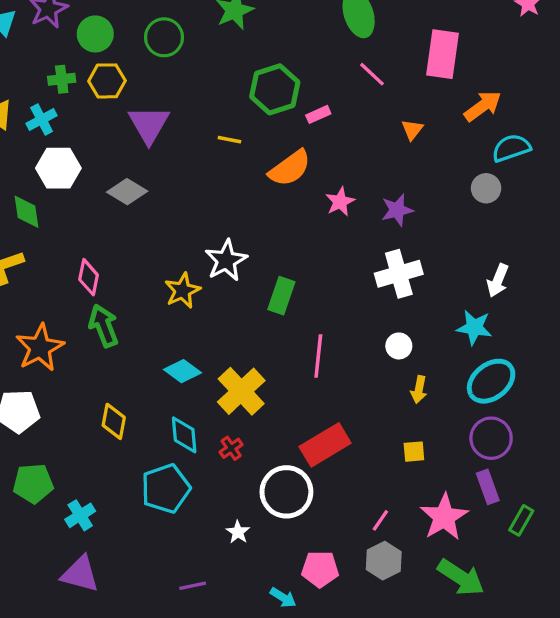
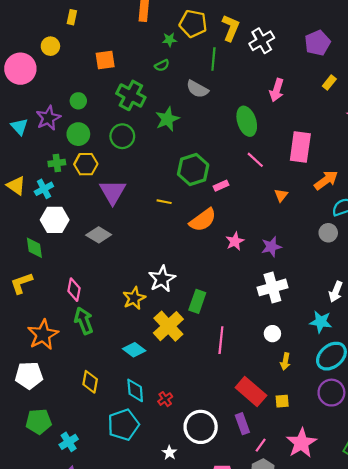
yellow cross: (241, 391) -> (168, 326), moved
red rectangle: (325, 445) -> (251, 392), moved, turned 72
purple rectangle: (488, 487) -> (242, 424), moved

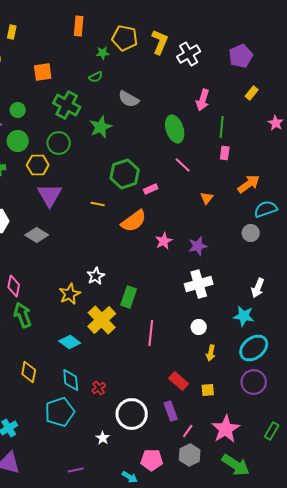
green line: (213, 59) -> (222, 127), moved
pink rectangle: (300, 147) -> (225, 153), size x0.5
yellow hexagon: (86, 164) -> (38, 165), moved
white star: (162, 279) -> (96, 276), size x0.7
red rectangle: (251, 392) -> (179, 381), size x0.7

